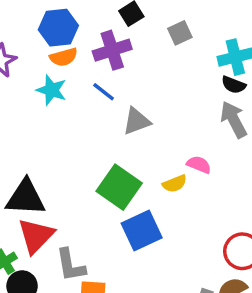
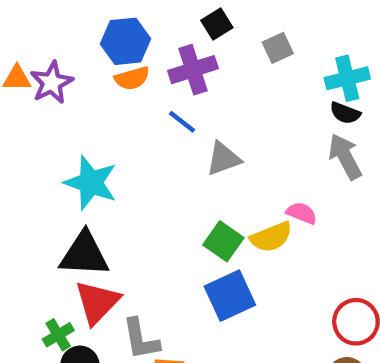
cyan star: (52, 90) -> (91, 183), moved, size x1.4
yellow semicircle: (175, 184) -> (271, 237), size x1.4
green square: (119, 187) -> (223, 241), moved, size x0.7

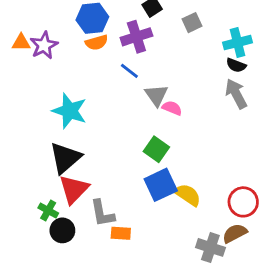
gray triangle: (223, 159) -> (156, 95), turned -45
pink semicircle: (302, 213) -> (172, 108), moved
yellow semicircle: (271, 237) -> (188, 195), moved, turned -124
black triangle: (84, 254) -> (65, 158), turned -44
green cross: (58, 335) -> (48, 210), turned -30

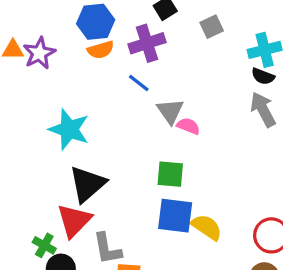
green square: (156, 149) -> (170, 174), turned -30
black triangle: (65, 158) -> (87, 184), moved
blue square: (161, 185) -> (175, 216), turned 32

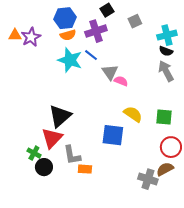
cyan star: (69, 129) -> (70, 60), moved
green square: (170, 174) -> (164, 117), moved
yellow semicircle: (207, 227) -> (133, 114), moved

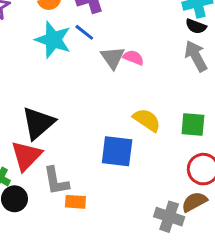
pink semicircle: (121, 81) -> (133, 58), moved

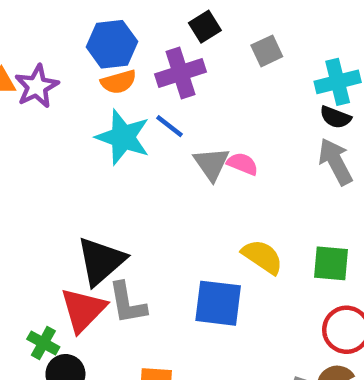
gray L-shape: (56, 181) -> (127, 303), moved

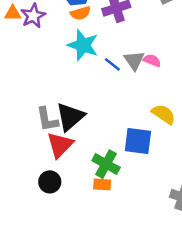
blue line: (169, 126) -> (112, 64), moved
gray L-shape: (127, 303) -> (47, 119), moved
green cross: (43, 343) -> (106, 164), moved, size x1.5

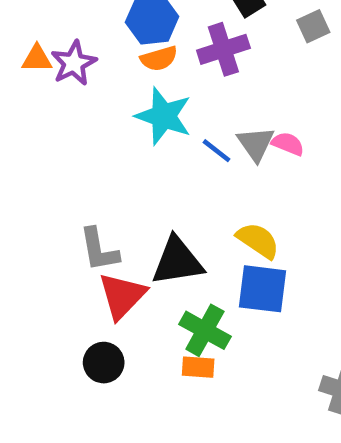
yellow semicircle: (164, 114) -> (258, 240), moved
black triangle: (70, 117) -> (177, 261), moved, turned 32

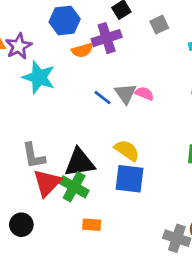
orange semicircle: (159, 59) -> (82, 50), moved
cyan star: (164, 116) -> (39, 77), moved
green cross: (205, 330) -> (74, 187), moved
black circle: (104, 363) -> (21, 225), moved

